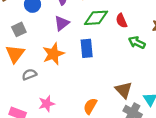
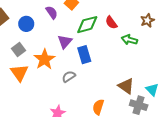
purple triangle: (62, 23) -> (65, 42), moved
orange star: (53, 54) -> (44, 59), moved
gray semicircle: (29, 74) -> (69, 76), moved

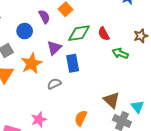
blue circle: (26, 24) -> (25, 31), moved

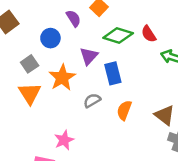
green diamond: (79, 33) -> (118, 35), turned 30
orange semicircle: (81, 118) -> (124, 110), moved
pink star: (39, 119) -> (64, 140), moved

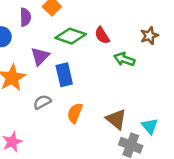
purple semicircle: (73, 18) -> (25, 17), turned 30

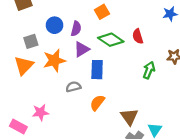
purple semicircle: (25, 17) -> (76, 29), moved
red semicircle: (102, 35) -> (138, 36), moved
green arrow: (124, 59) -> (149, 70), turned 77

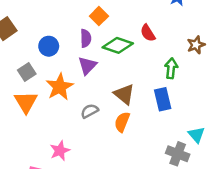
purple semicircle: (76, 29) -> (86, 38), moved
blue rectangle: (97, 70) -> (163, 99), moved
brown triangle: (129, 117) -> (124, 94), moved

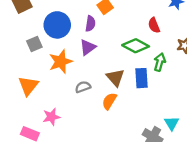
red semicircle: (148, 33) -> (154, 25), moved
green diamond: (118, 45) -> (136, 46), moved
blue circle: (49, 46) -> (57, 25), size x1.5
blue rectangle: (163, 99) -> (142, 78), moved
orange triangle: (26, 102) -> (28, 86), moved

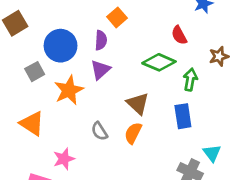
blue rectangle: (142, 78) -> (183, 116), moved
orange triangle: (28, 86) -> (32, 123), turned -30
gray semicircle: (83, 87) -> (99, 131), moved, turned -98

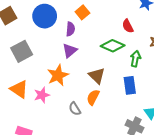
blue circle: (61, 46) -> (45, 16), moved
gray square: (35, 72) -> (22, 51), size x1.5
orange star: (69, 90) -> (58, 75), moved
gray semicircle: (99, 131) -> (75, 109), moved
pink star: (64, 159) -> (42, 95), moved

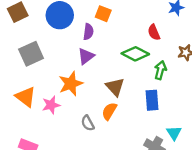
orange square: (82, 12) -> (103, 14), turned -32

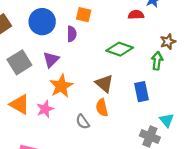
red semicircle: (154, 32) -> (136, 15), moved, turned 119
purple triangle: (86, 56) -> (51, 60), moved
green arrow: (160, 70) -> (157, 61), moved
orange semicircle: (109, 111) -> (102, 108), turned -36

